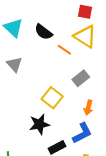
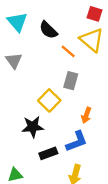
gray rectangle: (81, 78) -> (71, 81), moved, turned -42

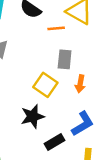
orange line: (68, 51) -> (56, 28), turned -35
orange arrow: (86, 115) -> (80, 84), moved

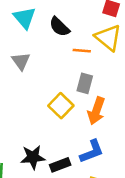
orange arrow: (80, 84) -> (96, 111), size x1.5
black star: (33, 116) -> (33, 157), moved

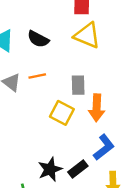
orange line: (82, 51) -> (37, 76), moved

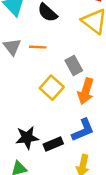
gray rectangle: (78, 85) -> (74, 65), turned -42

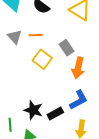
yellow square: (52, 88) -> (42, 59), moved
black star: (27, 138) -> (33, 110), turned 30

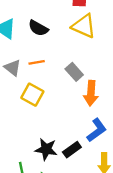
yellow square: (42, 59) -> (32, 95), moved

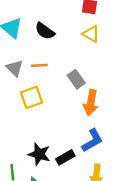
yellow triangle: (84, 26) -> (91, 34), size x0.7
yellow square: (32, 95) -> (31, 97), turned 35

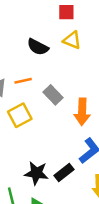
black semicircle: (45, 31) -> (38, 47), moved
gray rectangle: (76, 79) -> (53, 95), moved

